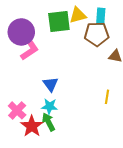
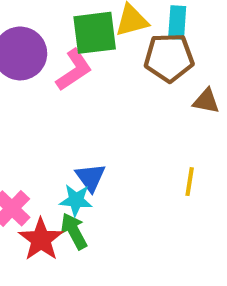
pink L-shape: (30, 50) -> (74, 70), moved
blue triangle: (51, 84) -> (90, 177), moved

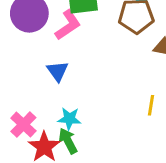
blue triangle: (90, 177) -> (58, 71), moved

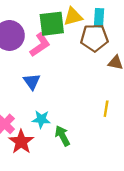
green arrow: (68, 141) -> (62, 136), moved

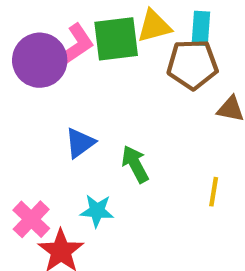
pink L-shape: (40, 45) -> (76, 45), moved
blue triangle: (32, 82) -> (80, 143), turned 30
green arrow: (62, 136) -> (135, 164), moved

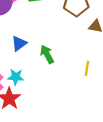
cyan star: (97, 211) -> (16, 77), moved

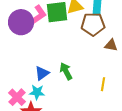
blue triangle: (19, 44) -> (42, 73), moved

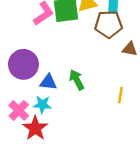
purple circle: (21, 22) -> (23, 64), moved
blue triangle: (42, 73) -> (48, 82), turned 42

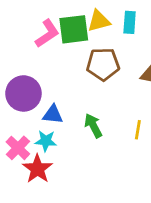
brown pentagon: (109, 24) -> (103, 64), moved
green arrow: (77, 80) -> (93, 126), moved

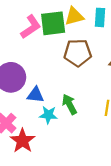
cyan star: (46, 141) -> (48, 115), moved

